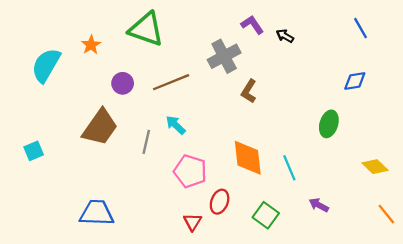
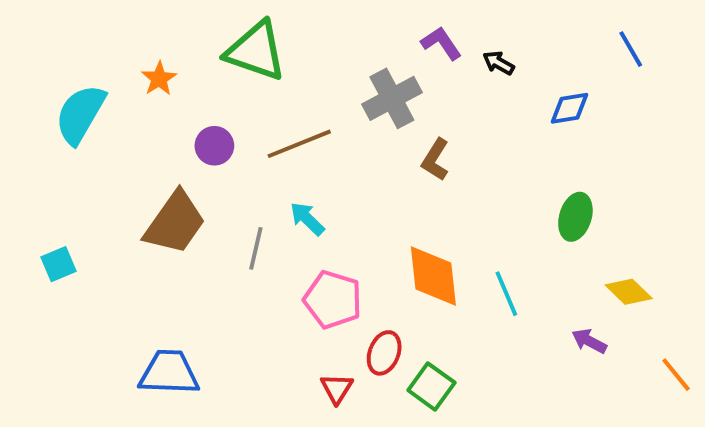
blue diamond: (355, 81) -> (570, 108), moved
yellow diamond: (375, 167) -> (629, 292), moved
purple arrow: (319, 205) -> (589, 341), moved
green square: (266, 215) -> (431, 386), moved

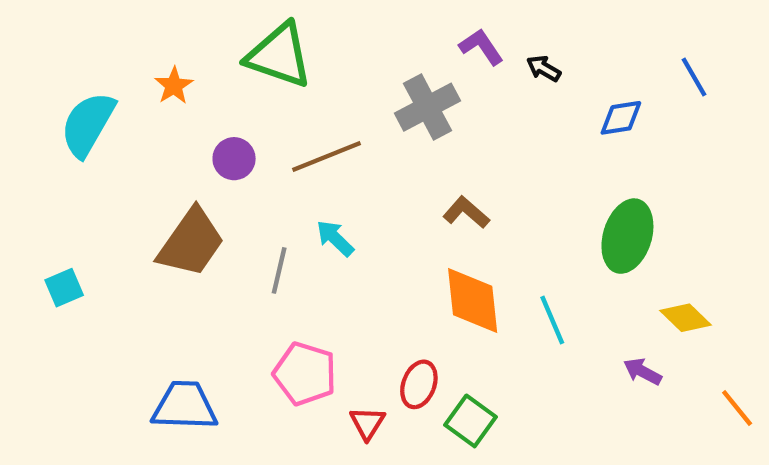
blue line: (631, 49) -> (694, 77), moved
brown L-shape: (435, 160) -> (466, 212), moved, turned 99
green ellipse: (575, 217) -> (627, 236), size x1.4
pink pentagon: (333, 300) -> (305, 374), moved

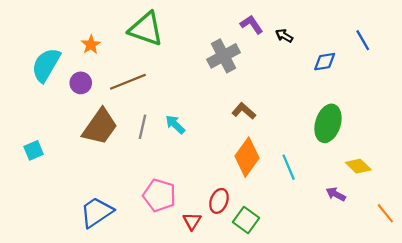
brown line: (326, 157) -> (128, 82), moved
purple circle: (234, 159) -> (81, 83), moved
gray line: (279, 270) -> (143, 127), moved
orange diamond: (473, 301) -> (247, 157), turned 42
blue trapezoid: (185, 406) -> (96, 212), turned -36

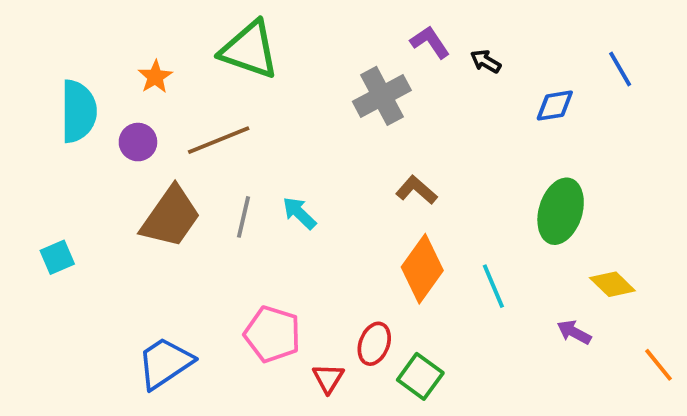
cyan semicircle: (46, 65) -> (78, 111), turned 150

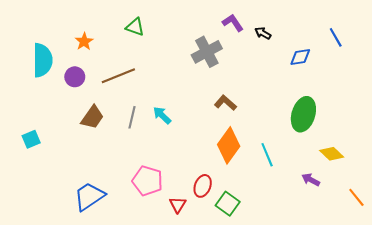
green triangle: (249, 50) -> (135, 27), size x0.6
brown trapezoid: (171, 217) -> (92, 117), size x0.7

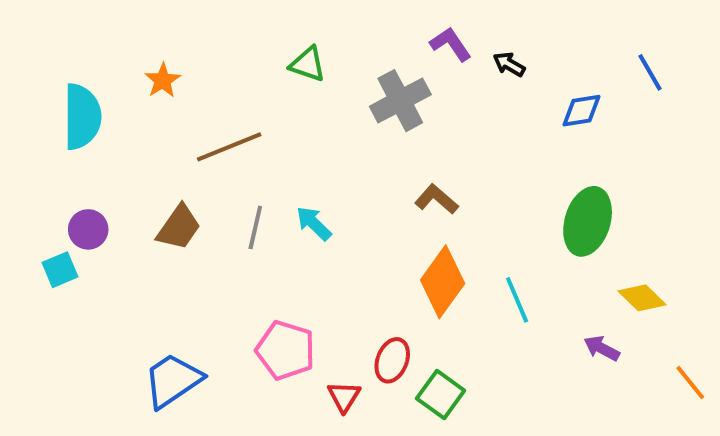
green triangle: (135, 27) -> (308, 64), moved
purple circle: (75, 77) -> (88, 229), moved

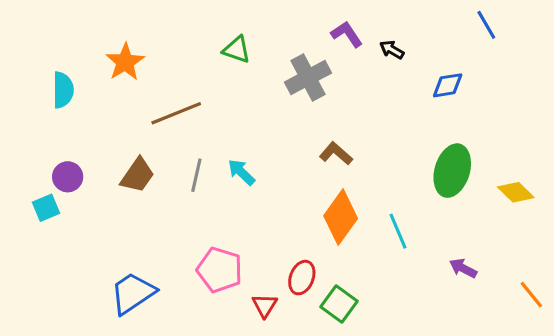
blue line: (650, 72) -> (486, 25), moved
orange star: (163, 80) -> (125, 62), size x1.4
cyan semicircle: (82, 117) -> (63, 90), size x0.7
yellow diamond: (642, 298) -> (516, 192), moved

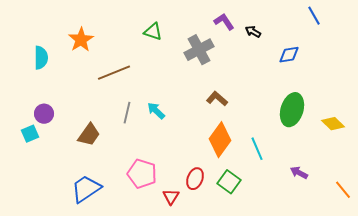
brown trapezoid: (137, 175) -> (89, 135), moved
green square: (339, 304) -> (229, 182), moved

